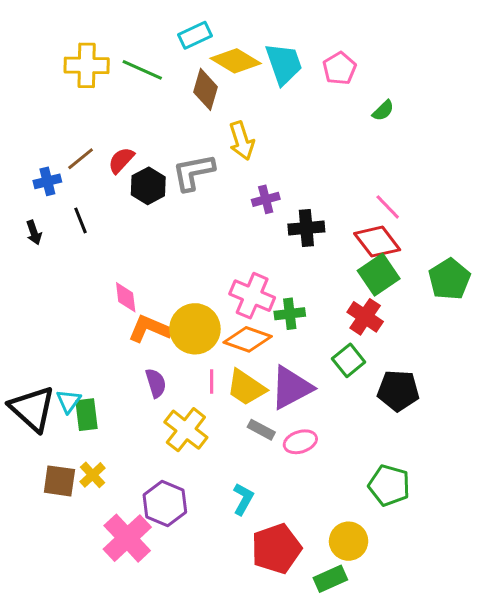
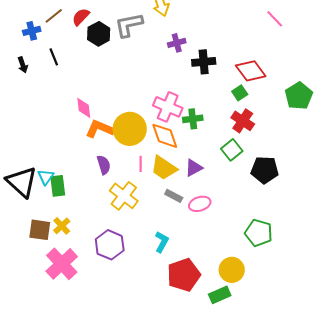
pink line: (388, 207) -> (275, 19), moved
green square: (379, 275) -> (240, 93), moved, size x0.6
orange diamond: (248, 339) -> (165, 136), turned 52
purple triangle: (291, 388) -> (194, 168), size x0.6
pink cross: (127, 538) -> (62, 264), moved

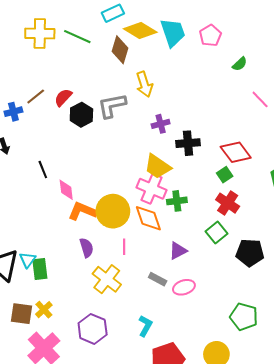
black line: (54, 57) -> (43, 170), moved
yellow trapezoid: (164, 168) -> (158, 166), moved

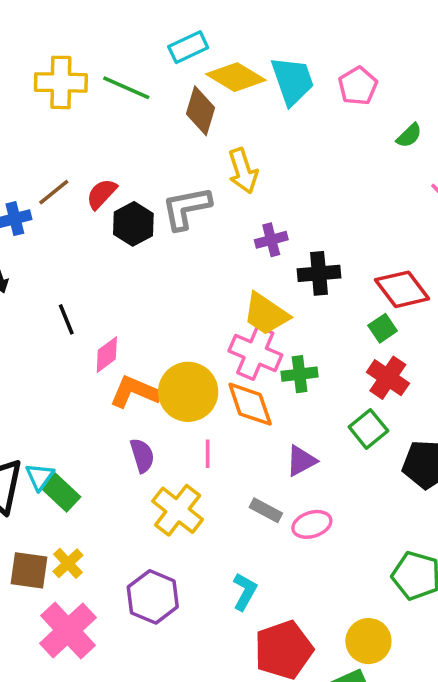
pink diamond: (66, 190) -> (107, 355), turned 60
green rectangle: (40, 269) -> (61, 493), turned -40

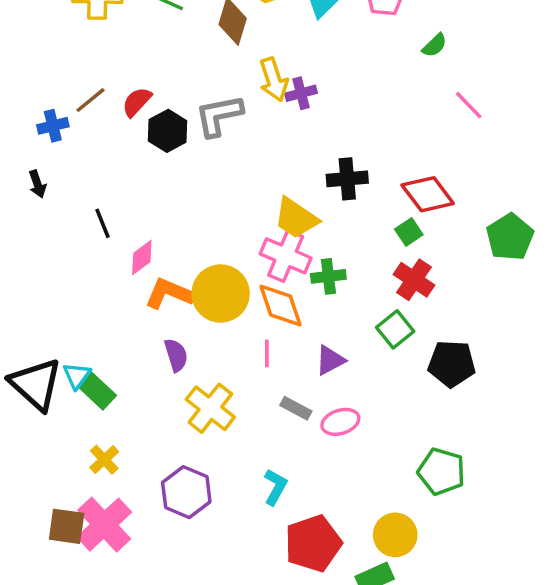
purple cross: (271, 240) -> (301, 93), moved
pink line: (208, 454) -> (267, 353), moved
brown square: (29, 570) -> (67, 526), moved

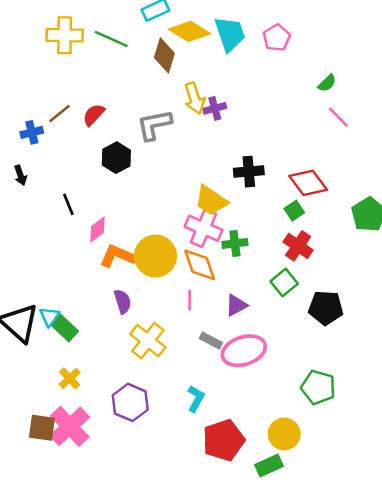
green semicircle: (435, 45) -> (327, 83), moved
black hexagon: (168, 131) -> (116, 158), moved
pink ellipse: (340, 422) -> (244, 351), size x1.6

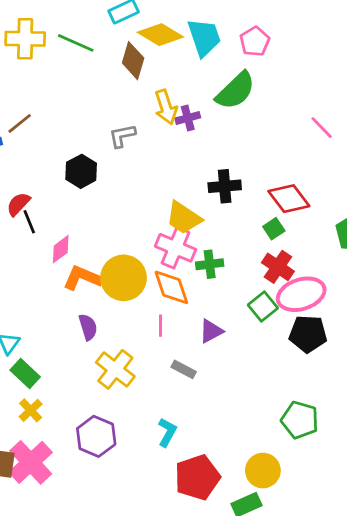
green semicircle: (327, 83) -> (236, 91), moved, size x2.0
red semicircle: (94, 115) -> (18, 204), moved
gray L-shape: (154, 125) -> (122, 136), size x0.7
green rectangle: (65, 328) -> (25, 374), moved
pink ellipse: (244, 351) -> (301, 294), moved

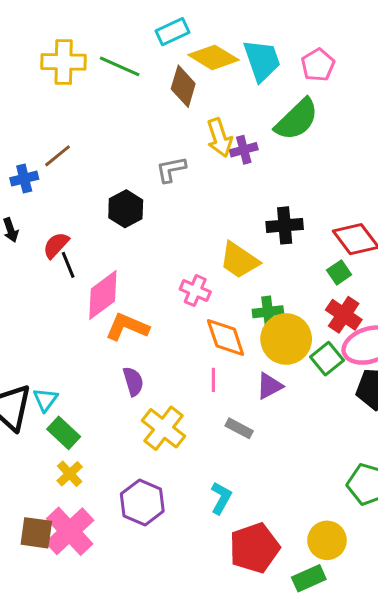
pink cross: (175, 248) -> (195, 291), moved, size x0.7
pink diamond: (61, 249) -> (103, 295), size x1.6
yellow circle: (124, 278) -> (286, 339), moved

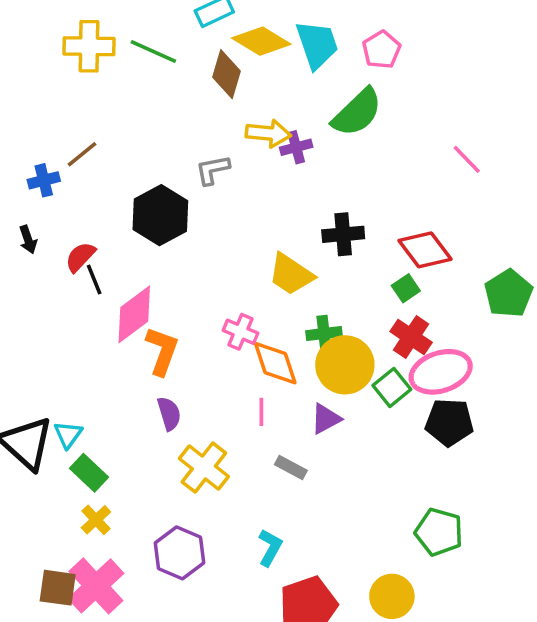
yellow arrow: (220, 138) -> (268, 133), turned -66
black hexagon: (126, 209) -> (160, 215), size x1.4
pink cross: (195, 291) -> (240, 332), moved
orange L-shape: (127, 327) -> (162, 351), turned 87

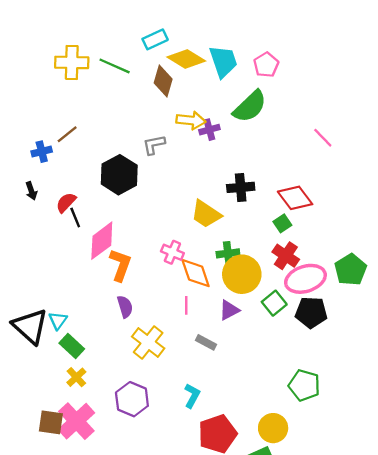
green pentagon: (509, 293) -> (351, 270), moved
green square: (392, 387) -> (274, 303), moved

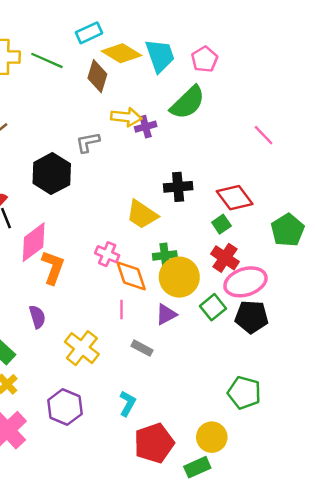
green pentagon: (351, 270) -> (288, 230), moved
purple semicircle: (125, 307) -> (37, 317), moved

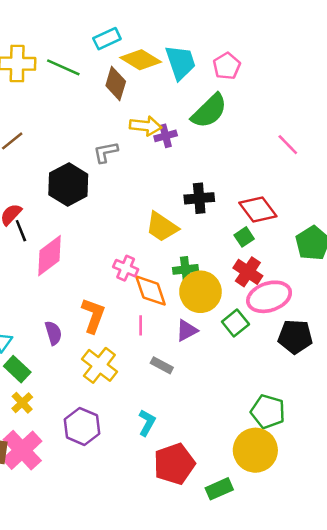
orange L-shape: (53, 267) -> (93, 315), moved
black pentagon: (251, 317) -> (295, 337), moved
yellow circle: (212, 437) -> (255, 450), moved, size x1.4

